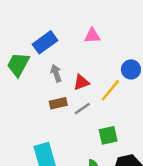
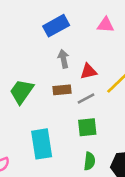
green trapezoid: (18, 64) -> (22, 91), moved
green square: (108, 135) -> (87, 127), moved

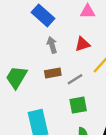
blue rectangle: (56, 26) -> (43, 15), turned 75
red triangle: (88, 71) -> (82, 44), moved

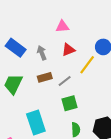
pink triangle: (88, 11) -> (62, 26), moved
blue rectangle: (43, 15) -> (16, 48), moved

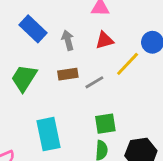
green square: (69, 103) -> (105, 124), moved

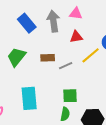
gray arrow: (68, 40) -> (53, 21), moved, size x1.5

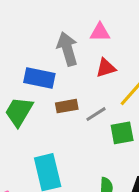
blue rectangle: (27, 23) -> (39, 78), moved, turned -30
green square: (70, 96) -> (122, 133), moved

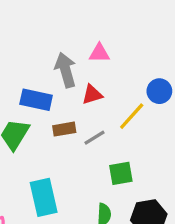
red triangle: (106, 68) -> (92, 94), moved
green square: (122, 133) -> (121, 173), moved

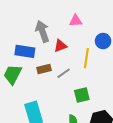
pink triangle: (99, 53) -> (76, 21), moved
yellow line: (132, 116) -> (86, 58), turned -30

